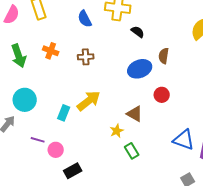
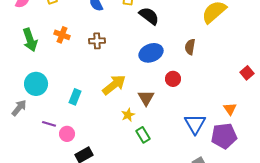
black semicircle: (138, 32) -> (149, 16), size x1.5
brown semicircle: (164, 56) -> (190, 47), moved
yellow arrow: (89, 101) -> (114, 85), moved
brown triangle: (135, 114) -> (146, 98), turned 30
blue triangle: (184, 140) -> (195, 124), turned 40

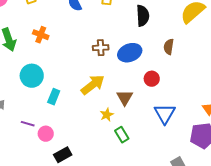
black semicircle: (149, 16) -> (143, 16), moved, turned 50
brown cross: (97, 41) -> (101, 48), moved
cyan circle: (36, 84) -> (32, 76), moved
blue triangle: (195, 124) -> (165, 114), moved

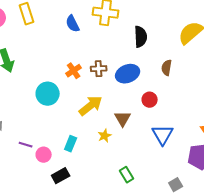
orange cross: (41, 35) -> (74, 71), moved, turned 35
cyan circle: (32, 76) -> (48, 94), moved
cyan rectangle: (54, 97) -> (71, 144), moved
green rectangle: (122, 135) -> (127, 175), moved

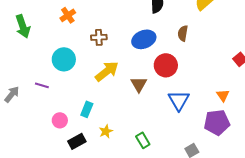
brown cross: (99, 69) -> (99, 37), moved
orange cross: (74, 71) -> (68, 15), moved
red circle: (150, 100) -> (166, 65), size x1.5
yellow star: (105, 136) -> (106, 131), moved
purple line: (26, 145) -> (42, 85), moved

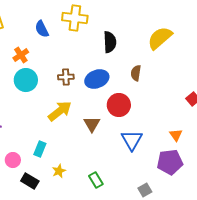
brown cross: (99, 37) -> (66, 77), moved
cyan circle: (64, 59) -> (26, 80), moved
black rectangle: (77, 141) -> (30, 181), turned 60

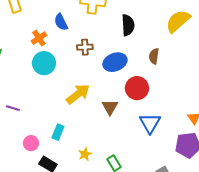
blue semicircle: (42, 29) -> (61, 22), moved
brown cross: (66, 77) -> (85, 47), moved
yellow star: (59, 171) -> (85, 154), moved

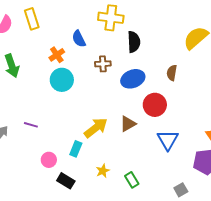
black semicircle: (128, 25) -> (134, 42), moved
yellow arrow: (78, 94) -> (96, 128), moved
brown triangle: (110, 107) -> (128, 124), turned 30

